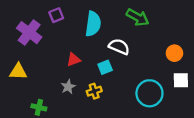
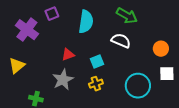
white semicircle: (119, 47) -> (121, 41), moved
yellow triangle: (18, 72) -> (17, 66), turned -42
gray star: (68, 87) -> (63, 80), size x1.5
yellow cross: (94, 91) -> (96, 84), moved

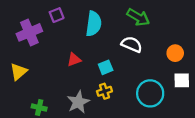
purple cross: (27, 30) -> (29, 32), turned 30
gray star: (63, 80) -> (78, 102), moved

